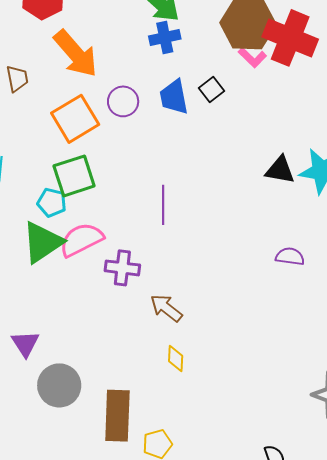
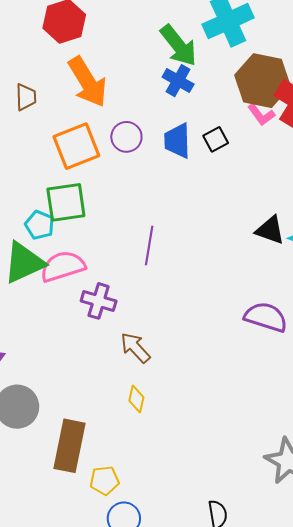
blue cross: (165, 37) -> (178, 81), turned 32
purple semicircle: (290, 256) -> (266, 317), size x1.5

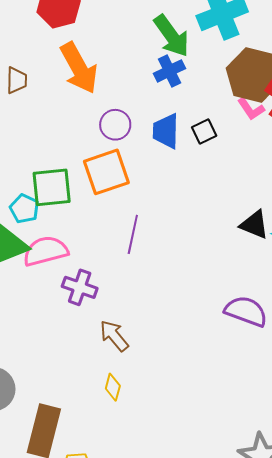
blue cross: (178, 81) -> (169, 71), turned 32
orange square: (76, 146) -> (106, 172), moved

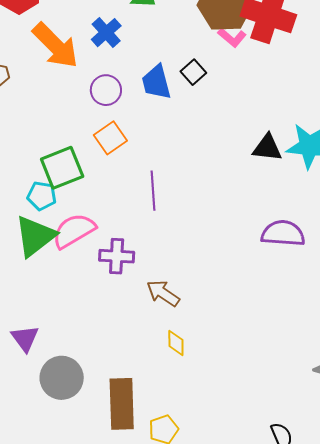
blue cross: (169, 71) -> (106, 33), moved
orange square: (106, 172) -> (110, 138), size x0.7

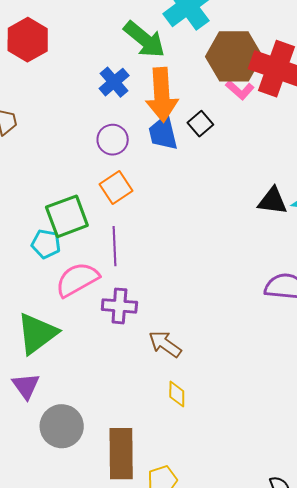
orange arrow: (55, 46) -> (162, 95), moved, turned 40
purple line: (153, 191) -> (115, 246), moved
green triangle: (35, 236) -> (37, 333), moved

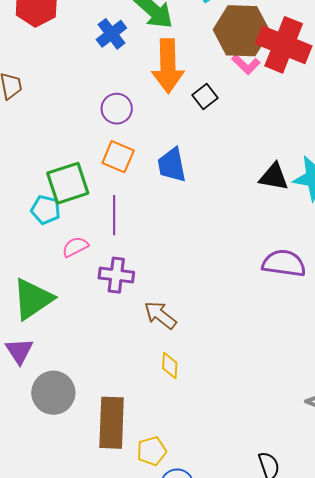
blue cross: (114, 82) -> (111, 34), moved
blue trapezoid: (163, 133) -> (172, 165), moved
orange square: (116, 188) -> (118, 157), turned -36
pink semicircle: (77, 280) -> (75, 247), size x0.6

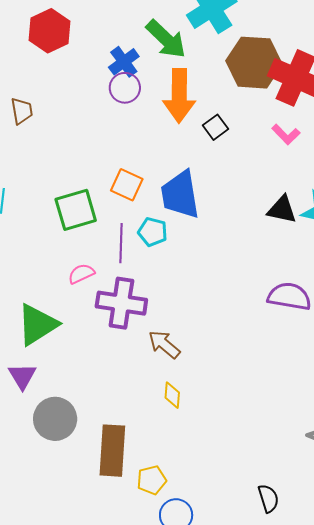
pink L-shape: (246, 64) -> (286, 134), moved
purple circle: (117, 109) -> (125, 88), moved
blue trapezoid: (172, 165) -> (180, 195), size x1.4
cyan pentagon: (46, 210) -> (153, 232), moved
purple cross: (116, 275) -> (121, 303), size x1.4

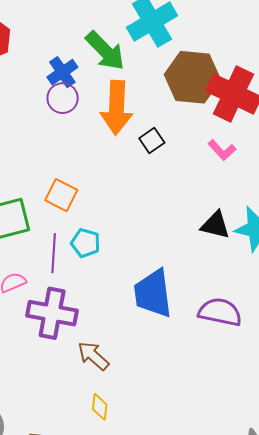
blue trapezoid: (180, 195) -> (153, 293), moved

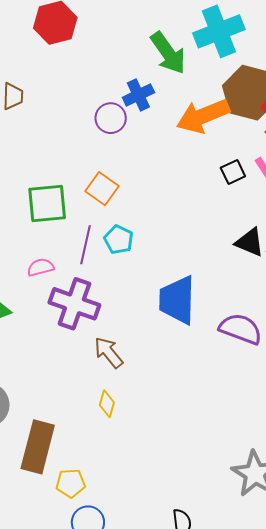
blue cross: (62, 72) -> (138, 95), moved
purple circle: (63, 98) -> (111, 118), moved
orange arrow: (117, 108) -> (203, 116), moved, turned 56
black square: (152, 140) -> (233, 172), moved

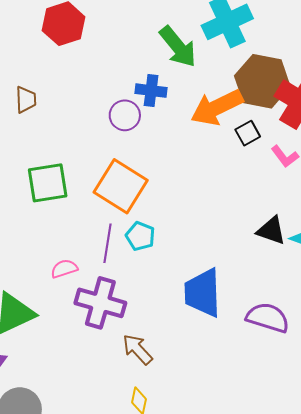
blue cross: (138, 95) -> (151, 91), turned 36
black square: (233, 172) -> (248, 133), moved
orange square: (102, 189) -> (121, 186), size x1.6
green square: (47, 204) -> (48, 183), moved

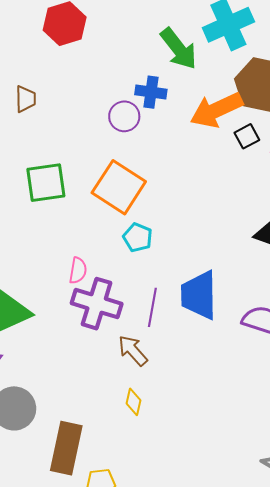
purple line: (108, 243) -> (152, 307), moved
pink semicircle: (64, 269) -> (78, 270), moved, turned 116

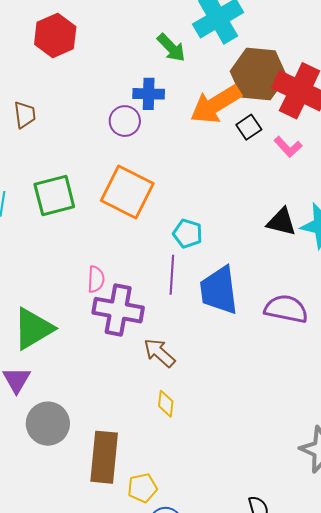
green arrow: (179, 49) -> (171, 48), size x0.7
cyan pentagon: (138, 237) -> (188, 234), moved
purple line: (152, 307) -> (172, 275), moved

